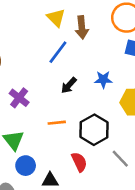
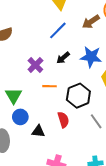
brown arrow: (82, 27) -> (91, 22), moved, turned 54
blue star: (103, 80) -> (91, 57), size x1.5
purple cross: (19, 98) -> (35, 65), moved

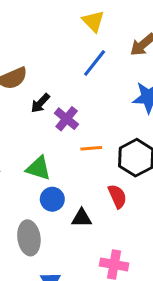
black arrow: (63, 58) -> (40, 103), moved
green triangle: (13, 96) -> (38, 168), turned -36

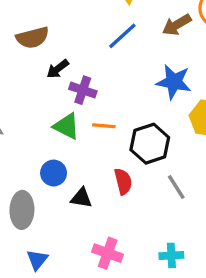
purple cross: (67, 119) -> (83, 90), turned -30
green triangle: (38, 168) -> (67, 126), moved

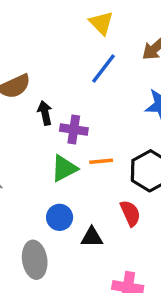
black arrow: (58, 69) -> (45, 113), turned 125
green triangle: (67, 126) -> (64, 168), turned -44

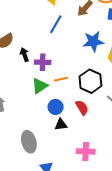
blue circle: (60, 217) -> (56, 107), moved

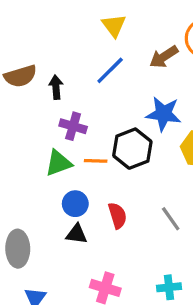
black arrow: (24, 55) -> (56, 87), moved
black hexagon: (90, 81) -> (132, 149), moved

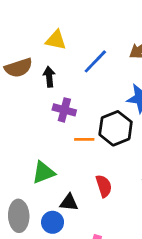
yellow triangle: (114, 26) -> (56, 40), moved, turned -40
green triangle: (58, 163) -> (43, 172), moved
blue circle: (75, 204) -> (53, 222), moved

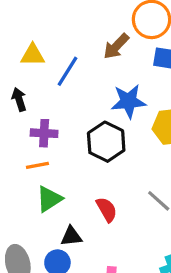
yellow triangle: (56, 40) -> (33, 55), moved
orange line: (84, 139) -> (37, 165), moved
green triangle: (43, 172) -> (49, 199), moved

